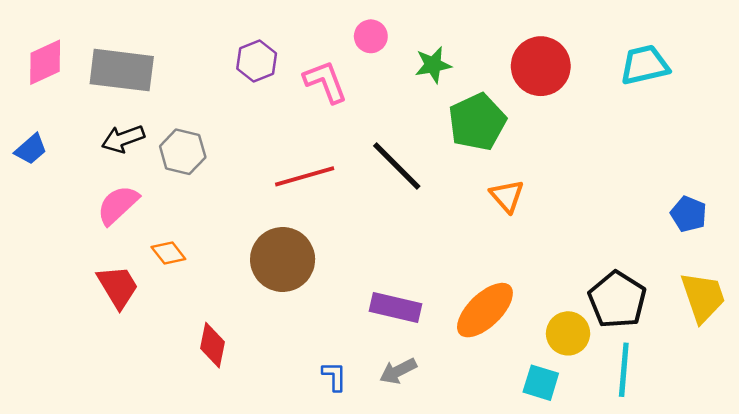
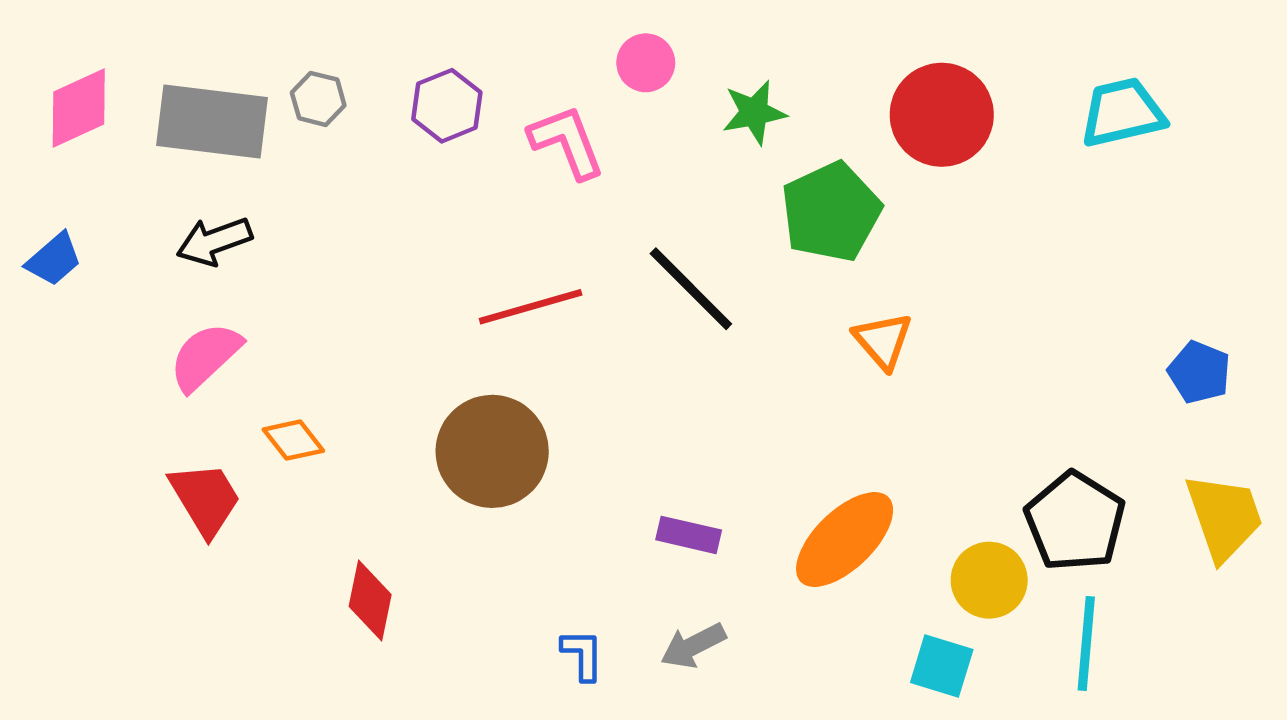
gray hexagon: (183, 152) -> (318, 99), moved, size x0.7
purple rectangle: (395, 307) -> (689, 535), size x0.7

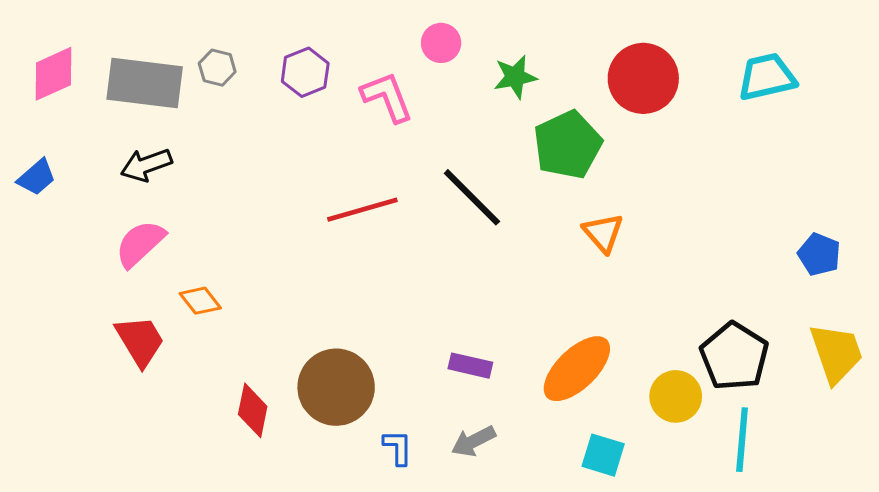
brown circle: (492, 451) -> (336, 387), moved
cyan square: (942, 666) -> (603, 455), moved

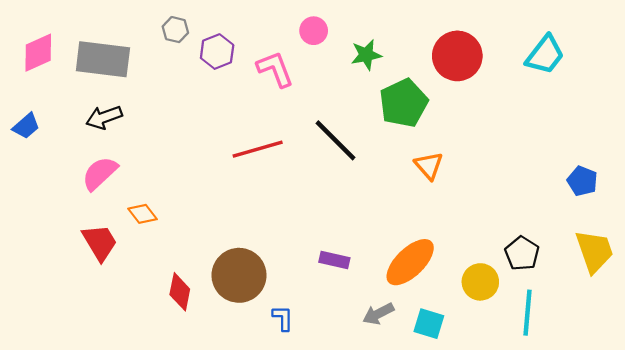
gray hexagon: (217, 68) -> (175, 30), moved
cyan trapezoid: (767, 77) -> (545, 55), turned 141
black pentagon: (734, 356) -> (522, 253), size x0.7
gray arrow: (473, 441) -> (378, 314), moved

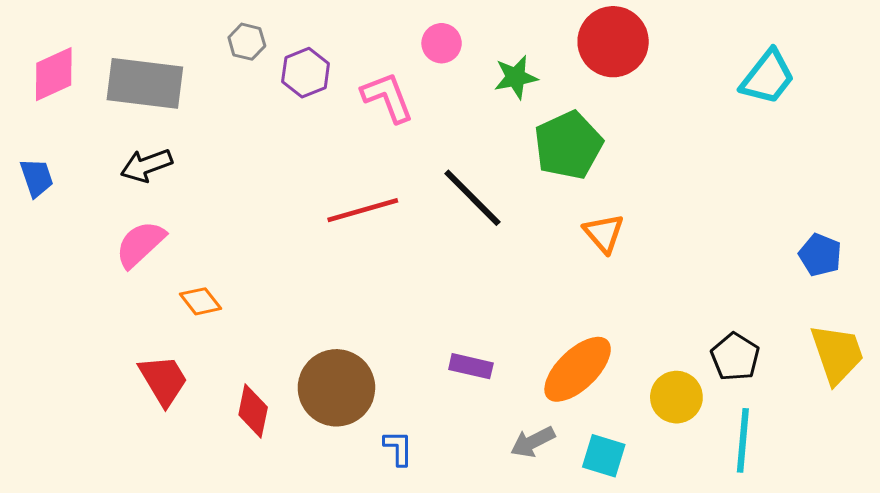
red circle: (457, 56) -> (613, 42), moved
blue trapezoid: (26, 126) -> (37, 178), turned -68
red trapezoid: (100, 242) -> (163, 380), moved

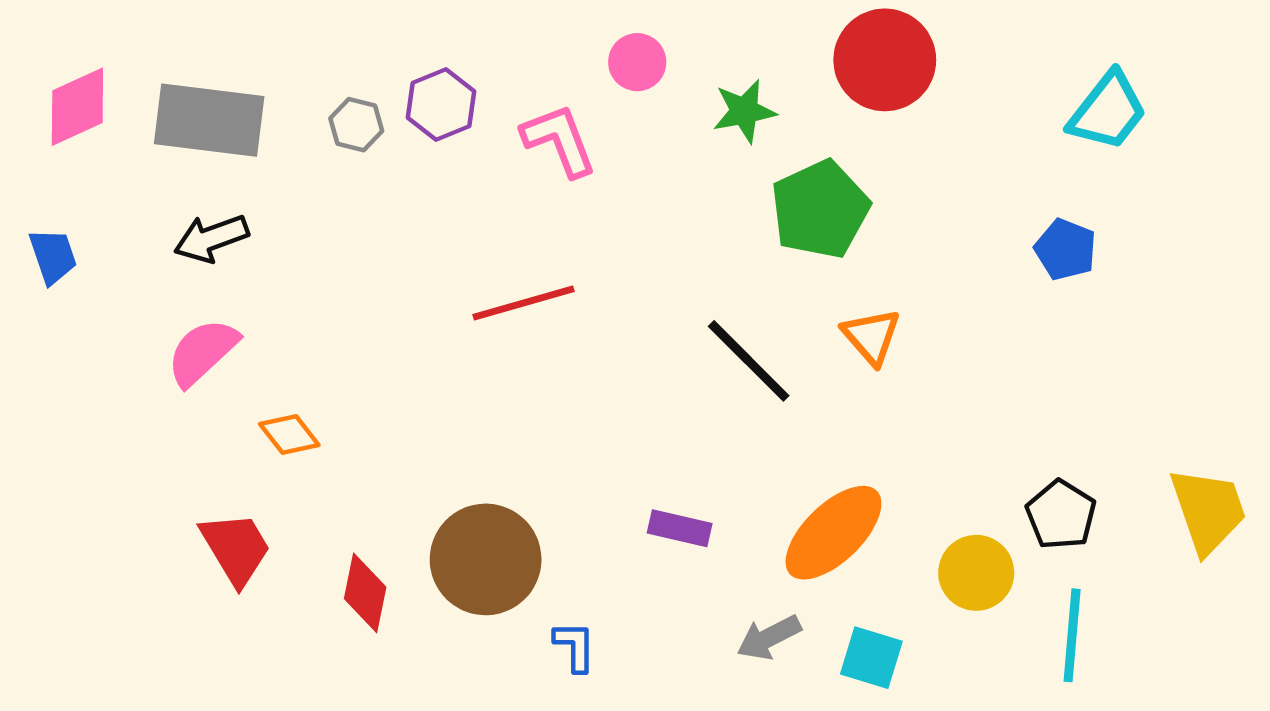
gray hexagon: (247, 42) -> (356, 125), moved
black line: (472, 198) -> (749, 361), moved
blue pentagon: (820, 255) -> (1065, 249), moved

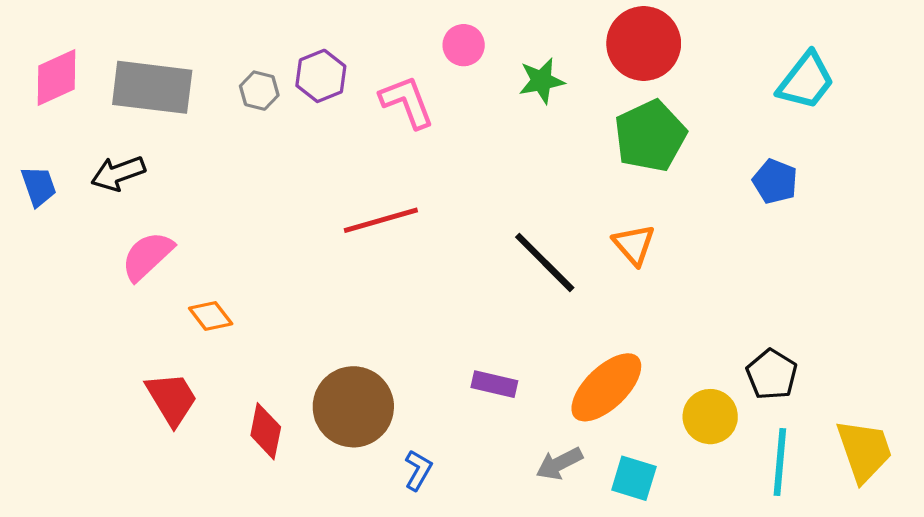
green pentagon: (820, 209) -> (650, 136), moved
black arrow: (211, 238) -> (118, 173), moved
yellow trapezoid: (1208, 510) -> (864, 451), moved
blue L-shape: (575, 646) -> (418, 470), turned 30

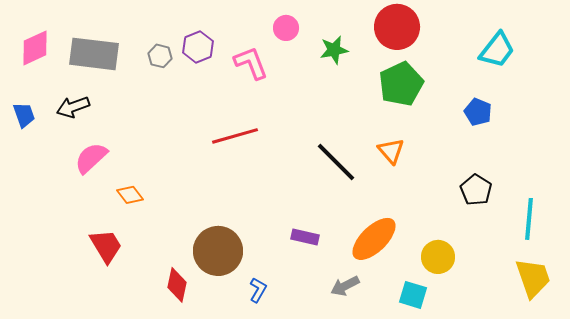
black pentagon: (772, 374) -> (476, 190), moved
red diamond: (266, 431) -> (177, 285), moved
cyan line: (780, 462) -> (529, 219), moved
cyan square: (634, 478) -> (413, 295), moved

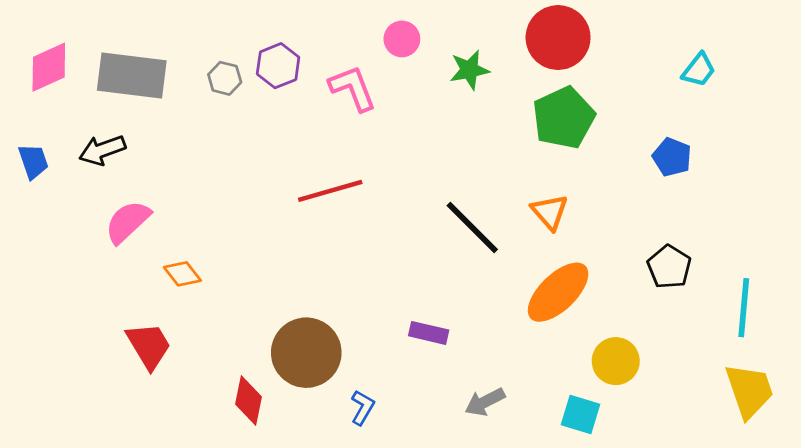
cyan trapezoid: (497, 50) -> (699, 70), size x0.7
orange ellipse: (374, 239) -> (558, 292), moved

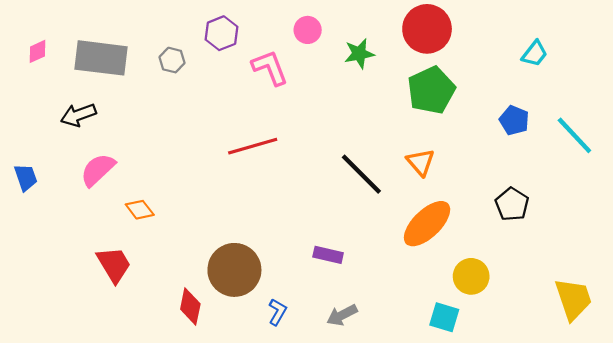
purple hexagon: (278, 66) -> (221, 33), moved
pink diamond: (49, 67) -> (38, 51), size x0.6
blue trapezoid: (33, 161) -> (26, 177), moved
cyan line: (744, 308) -> (574, 135), moved, turned -48
gray arrow: (485, 402) -> (342, 315), moved

